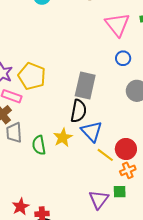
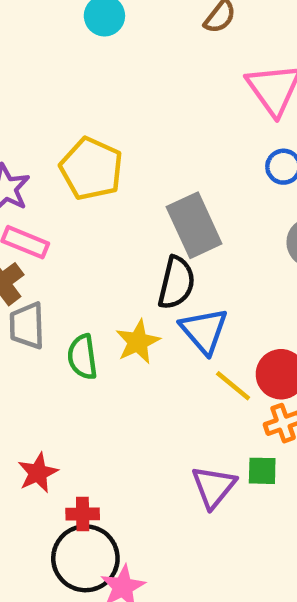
yellow pentagon: (32, 76) -> (91, 169), moved
gray rectangle: (85, 86) -> (194, 225), turned -40
red star: (21, 207) -> (38, 473), moved

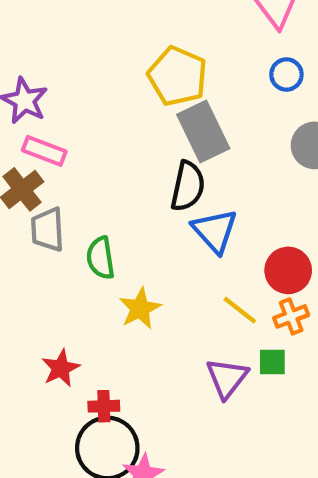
yellow pentagon: (91, 169) -> (178, 76), moved
yellow star: (138, 342) -> (140, 308), moved
yellow line: (233, 386) -> (240, 310), moved

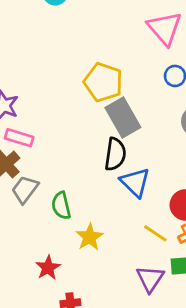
gray trapezoid: (48, 230) -> (25, 189), turned 44
red star: (61, 368) -> (48, 268), moved

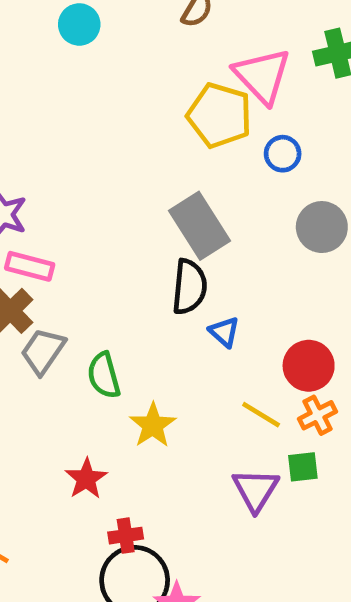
yellow pentagon: (103, 82) -> (219, 115), moved
blue triangle: (135, 182) -> (224, 332), size x0.6

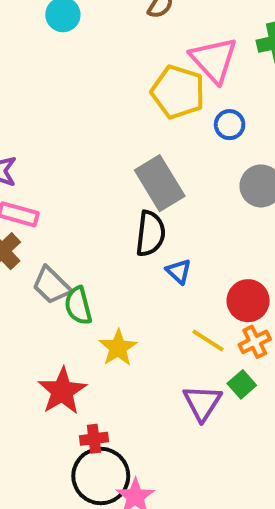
gray trapezoid: (43, 351) -> (51, 285), moved, turned -81
green square: (303, 467) -> (242, 384), turned -36
red star: (86, 479) -> (62, 391), size x1.4

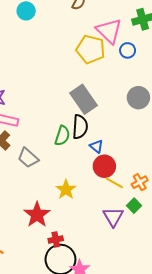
blue circle: (230, 125) -> (128, 50), moved
red circle: (248, 301) -> (104, 166), moved
green semicircle: (78, 306) -> (62, 136), moved, turned -144

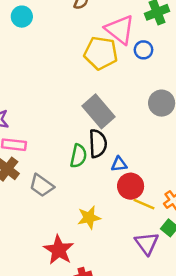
blue triangle: (96, 146) -> (119, 164), turned -40
yellow star: (66, 190) -> (89, 218), turned 30

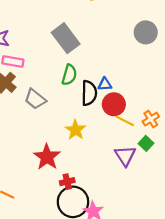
gray rectangle: (98, 111) -> (66, 38), moved
black semicircle: (98, 144) -> (89, 93), moved
yellow star: (89, 218) -> (75, 130), turned -30

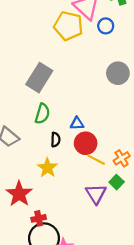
gray rectangle: (66, 38) -> (39, 78), turned 68
black semicircle: (89, 93) -> (56, 140), moved, size x0.6

